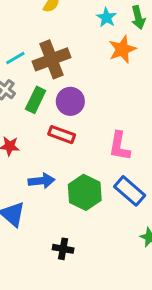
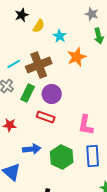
cyan star: (106, 17) -> (60, 36), moved
orange star: (122, 49) -> (77, 57), moved
blue rectangle: (130, 191) -> (93, 156), turned 45

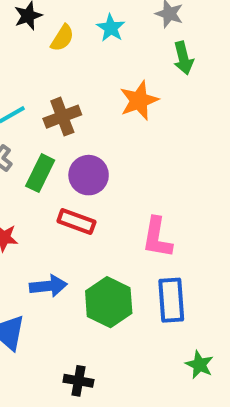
cyan star: (60, 36) -> (111, 28), moved
brown cross: (39, 65) -> (62, 117), size x0.7

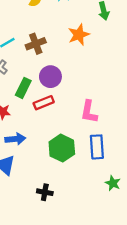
green rectangle: (40, 173) -> (23, 88), moved
red rectangle: (76, 221) -> (44, 103), turned -42
blue arrow: (48, 286) -> (15, 139), moved

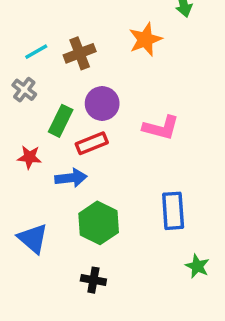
pink L-shape: (89, 112) -> (161, 128), moved, turned -85
blue arrow: (15, 139) -> (71, 178), moved
green hexagon: (62, 148) -> (99, 223), moved

